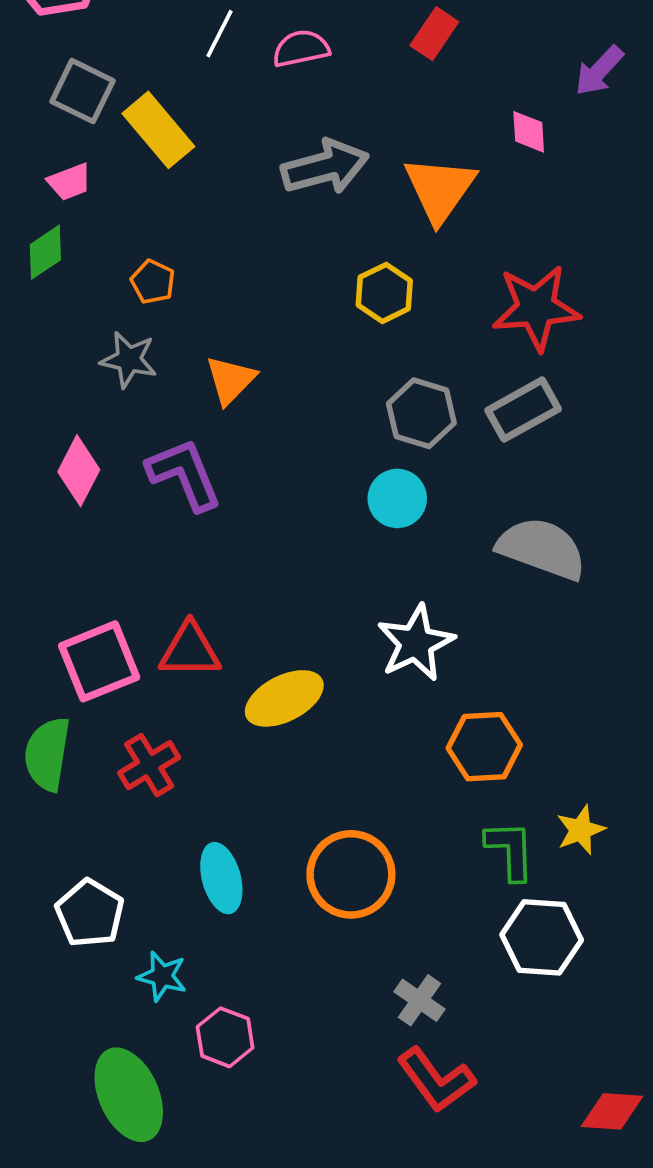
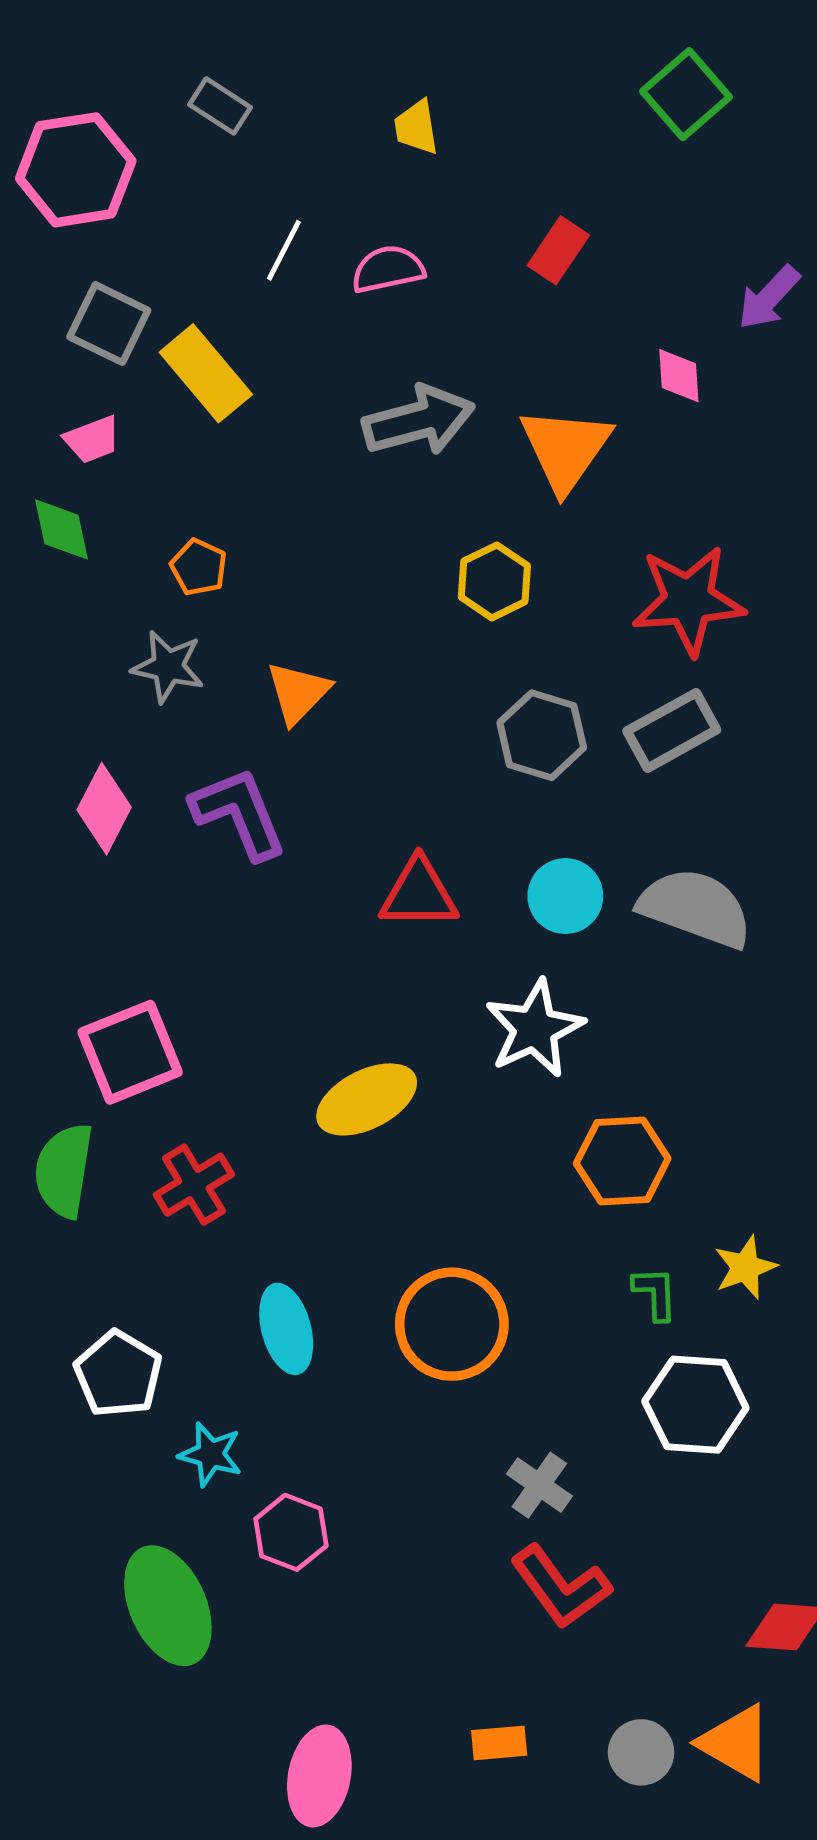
green diamond: (45, 252) -> (62, 529), turned -68
cyan circle: (397, 498) -> (565, 896), moved
red triangle: (190, 650) -> (419, 894), moved
green L-shape: (510, 850) -> (655, 1293), size x0.7

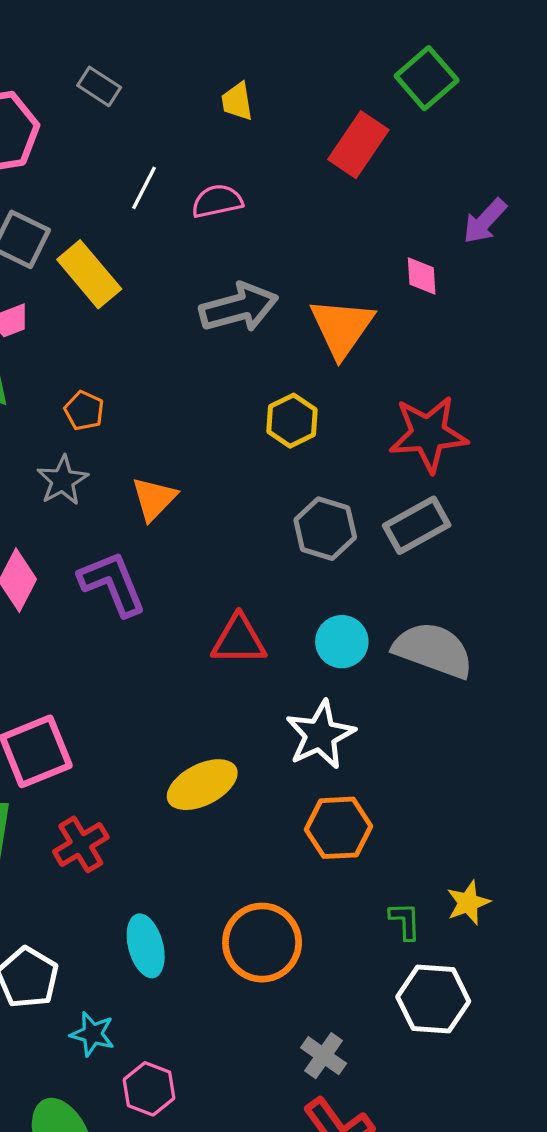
red rectangle: (558, 250) -> (358, 145), moved, size x1.4
gray star: (168, 667) -> (63, 480), turned 30
orange hexagon: (622, 1161) -> (338, 828), moved

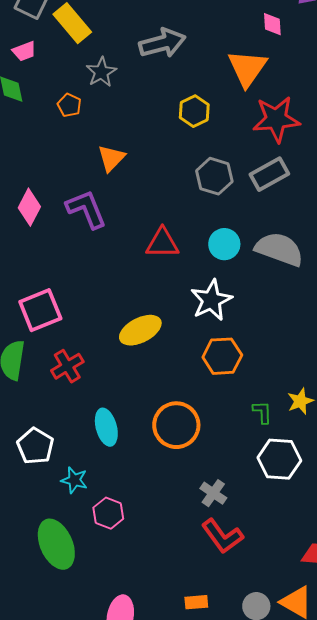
orange triangle: (342, 327) -> (247, 68), moved
gray star: (63, 480) -> (101, 72), moved

